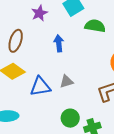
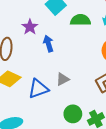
purple star: (39, 13) -> (30, 27), moved

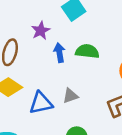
green semicircle: (80, 20) -> (87, 51), moved

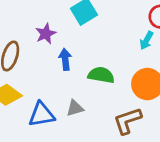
green semicircle: (87, 51) -> (101, 75), moved

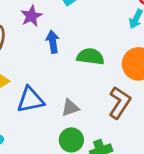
gray triangle: (75, 108) -> (70, 108), moved
brown L-shape: (127, 121) -> (120, 103), turned 144

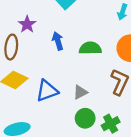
purple star: (31, 16) -> (27, 24), moved

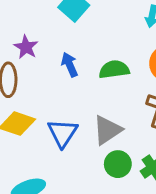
blue triangle: (47, 91) -> (63, 133), turned -30
gray triangle: (80, 92) -> (107, 130), size x1.5

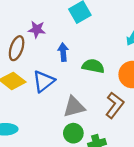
purple star: (26, 47) -> (37, 30), turned 30
blue triangle: (63, 133) -> (44, 81), moved

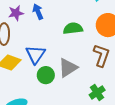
blue arrow: (63, 52) -> (38, 12), moved
green circle: (73, 133) -> (46, 75), moved

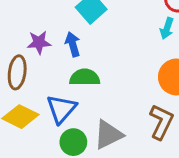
green semicircle: (73, 28) -> (85, 77), moved

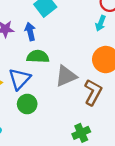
gray triangle: (108, 135) -> (66, 76), moved

